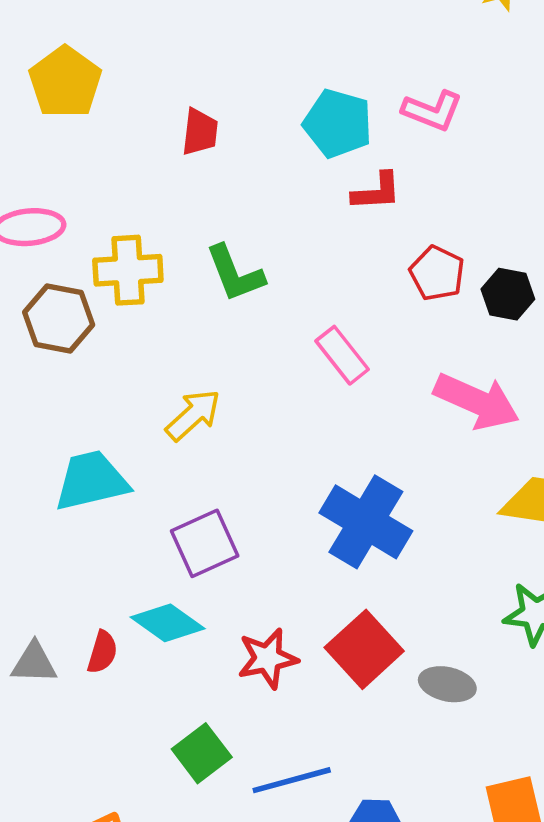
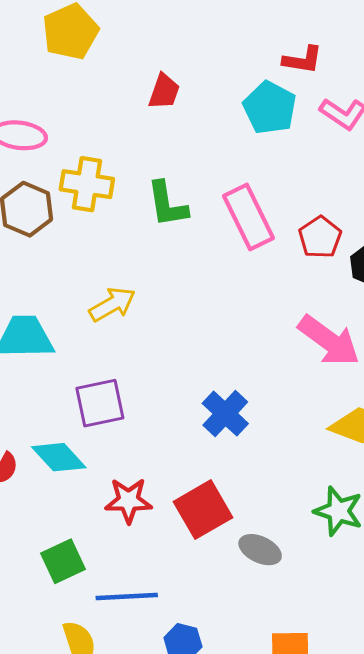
red L-shape: (377, 192) -> (303, 60), moved
pink rectangle: (342, 355) -> (248, 217), moved, size x1.4
blue cross: (366, 522) -> (225, 414), size x0.7

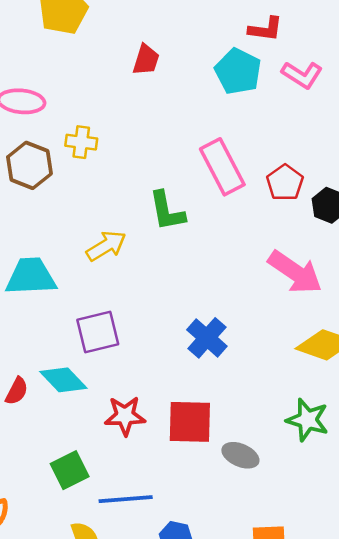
yellow cross: (87, 184) -> (81, 142), size x0.7
green L-shape: (167, 204) -> (167, 211), moved
red square: (203, 510) -> (190, 422), turned 33

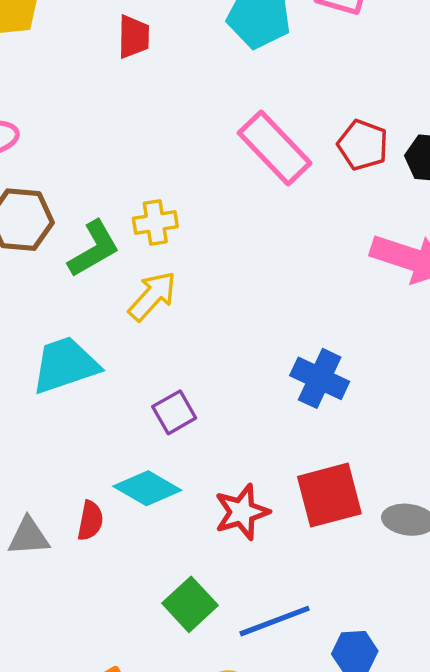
yellow cross: (81, 142) -> (155, 223), moved
green L-shape: (167, 211) -> (94, 249), moved, turned -93
purple square: (98, 332) -> (174, 412), size x0.7

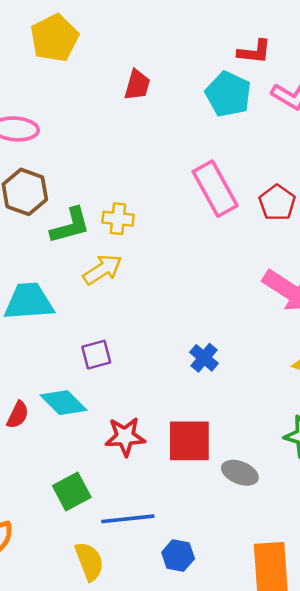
blue cross: (320, 378) -> (204, 358), size x0.7

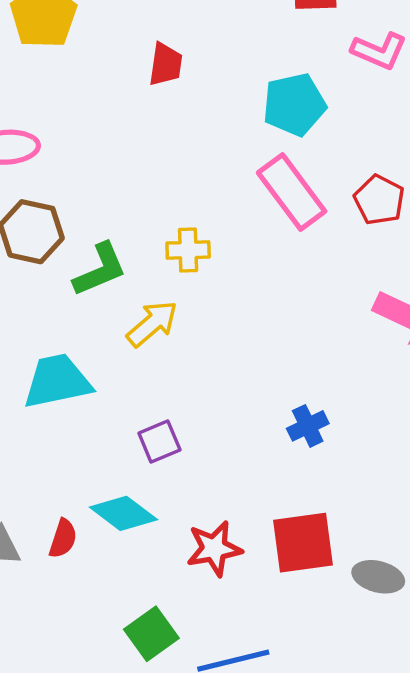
cyan pentagon: (228, 94) -> (294, 105), moved, turned -30
yellow cross: (118, 219) -> (188, 250), moved
blue cross: (204, 358) -> (308, 426), turned 32

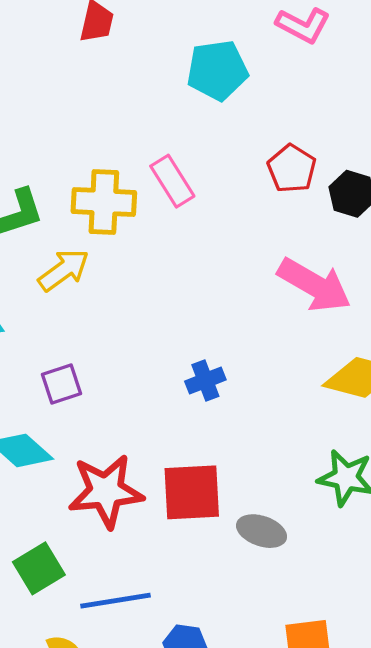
pink rectangle: (292, 192) -> (172, 181), moved, size x0.7
yellow cross: (188, 250) -> (104, 202), size x1.5
red star: (214, 549) -> (106, 491), size x1.4

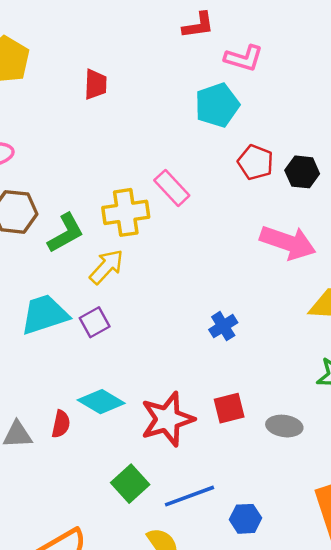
cyan pentagon: (217, 70) -> (217, 105), moved
purple square: (62, 384) -> (95, 322), moved
red square: (192, 492) -> (229, 408), size x0.7

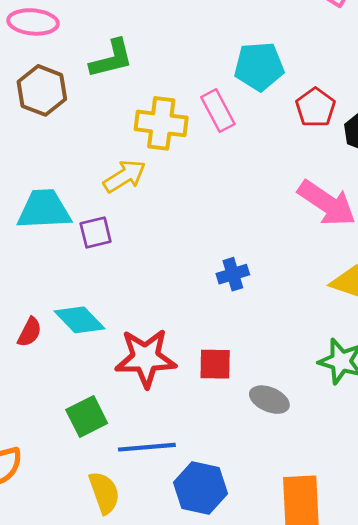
cyan pentagon: (217, 105) -> (259, 66), moved
green L-shape: (66, 233) -> (111, 59), moved
blue hexagon: (246, 519) -> (201, 488), size x1.5

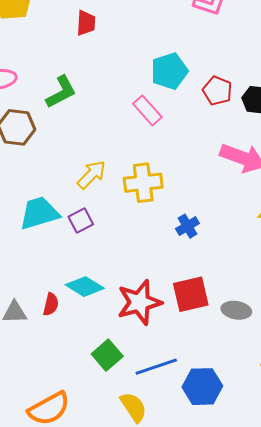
yellow cross: (161, 123) -> (143, 183), moved
red square: (215, 364) -> (191, 294), size x1.4

